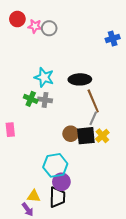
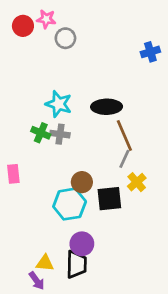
pink star: (35, 26) -> (46, 19), moved
brown circle: (71, 134) -> (82, 182), moved
black square: (86, 136) -> (109, 199), moved
cyan hexagon: (55, 165) -> (70, 204), moved

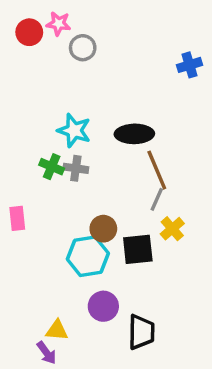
black trapezoid: (76, 264) -> (141, 332), moved

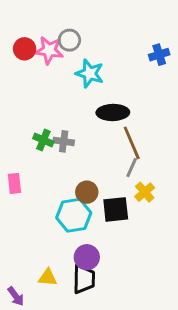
pink star: (59, 24) -> (49, 50), moved, size x1.4
red circle: (29, 32) -> (25, 49), moved
cyan star: (74, 130) -> (90, 73), moved
black trapezoid: (141, 332) -> (84, 279), moved
purple arrow: (46, 353) -> (16, 296), moved

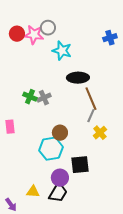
gray cross: (64, 141) -> (44, 98), turned -32
black square: (116, 209) -> (80, 165), moved
black trapezoid: (84, 279) -> (58, 193), turned 30

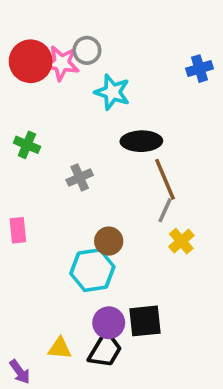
red circle: (17, 34) -> (31, 61), size x1.5
green cross: (30, 97) -> (27, 145), moved
black square: (80, 165) -> (145, 321), moved

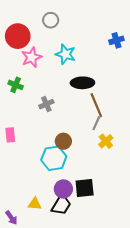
gray circle: (87, 50) -> (51, 20), moved
pink star: (61, 63) -> (32, 57), moved, turned -30

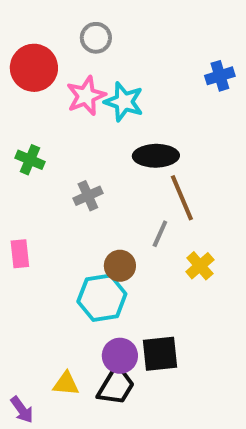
pink star: (32, 57) -> (86, 96), moved
gray line: (96, 123) -> (160, 234), moved

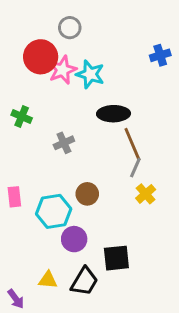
red circle: (34, 68) -> (41, 57), moved
gray line: (160, 234) -> (135, 168), moved
pink rectangle: (20, 254) -> (14, 197), moved
cyan hexagon: (102, 298) -> (54, 211), moved
purple circle: (120, 356) -> (74, 239), moved

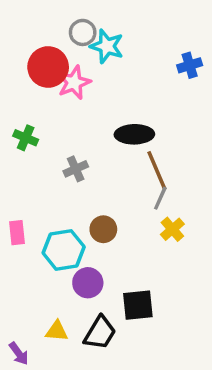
cyan star: (90, 74) -> (107, 46), moved

